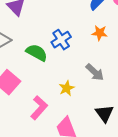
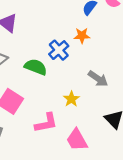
orange star: (100, 33) -> (82, 36), moved
pink L-shape: (39, 108) -> (46, 123), turned 45

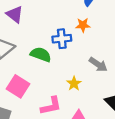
blue cross: (59, 50) -> (62, 39), turned 36

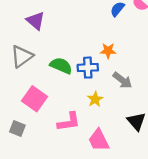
orange star: (83, 25) -> (108, 51), moved
blue cross: (62, 39) -> (88, 68), moved

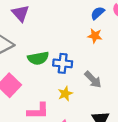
orange star: (108, 51) -> (95, 36), moved
green semicircle: (61, 66) -> (38, 58), turned 138

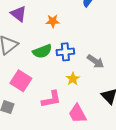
orange star: (95, 36) -> (53, 21), moved

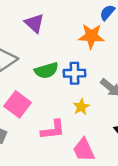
purple triangle: (19, 14) -> (34, 23), moved
orange star: (53, 21) -> (91, 36), moved, size x1.5

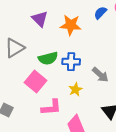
orange star: (91, 36) -> (71, 25), moved
pink square: (18, 104) -> (36, 81), moved

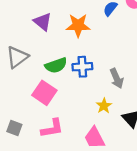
gray arrow: (100, 75) -> (117, 78), turned 30
yellow star: (75, 89) -> (104, 106), moved
pink L-shape: (51, 107) -> (52, 128), moved

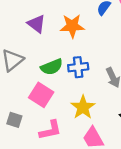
yellow star: (104, 106) -> (83, 107), moved, size x1.5
gray square: (14, 128) -> (14, 120), moved

